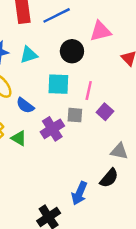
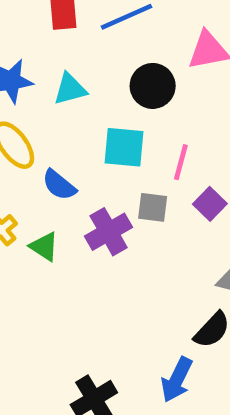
blue arrow: (79, 193) -> (177, 380), moved

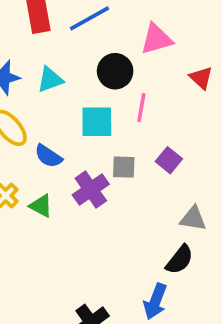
pink line: (181, 162) -> (141, 108), moved

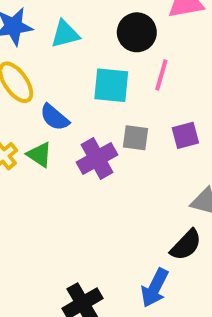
purple square: (169, 160) -> (185, 135), turned 30
green triangle: (41, 206) -> (39, 155), moved

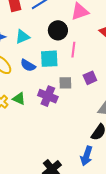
blue semicircle: (55, 117) -> (28, 65), moved
purple cross: (97, 158) -> (48, 96), turned -30

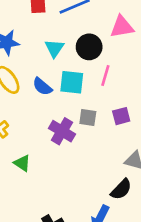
cyan triangle: (22, 37) -> (54, 48), moved, turned -42
green triangle: (19, 99) -> (22, 163), moved

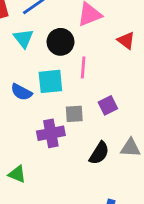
cyan triangle: (54, 48) -> (23, 38), moved
purple cross: (62, 131) -> (51, 133), turned -30
black semicircle: (121, 189) -> (99, 153), moved

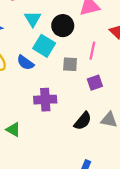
pink line: (83, 67) -> (92, 51), moved
cyan square: (50, 81) -> (44, 46), moved, turned 30
gray square: (74, 114) -> (70, 64), moved

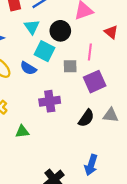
purple square: (95, 83) -> (95, 82), size x1.5
green triangle: (13, 130) -> (22, 132), turned -32

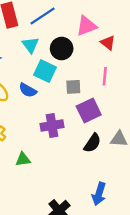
red triangle: (111, 32) -> (108, 43), moved
pink line: (90, 52) -> (105, 76), moved
purple square: (95, 82) -> (89, 111), moved

